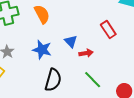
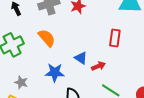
red rectangle: (108, 30) -> (115, 38), turned 54

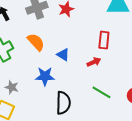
blue triangle: (81, 58) -> (63, 55), moved
red arrow: (98, 66) -> (94, 62), moved

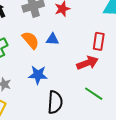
blue triangle: (63, 55) -> (53, 39), moved, turned -32
red arrow: (94, 62) -> (87, 63), size x1.5

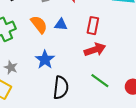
red rectangle: (99, 41) -> (93, 26), moved
blue star: (38, 75) -> (45, 60), turned 30

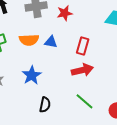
orange semicircle: (39, 24) -> (29, 40), turned 120
black semicircle: (61, 88) -> (45, 105), size x0.7

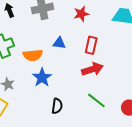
red star: (65, 13) -> (81, 14), moved
orange semicircle: (29, 40) -> (33, 55), moved

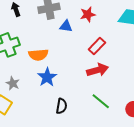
blue triangle: (59, 43) -> (66, 26), moved
red rectangle: (91, 45) -> (97, 46), turned 30

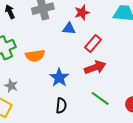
blue triangle: (66, 26) -> (69, 29), moved
blue star: (47, 77) -> (59, 78), moved

